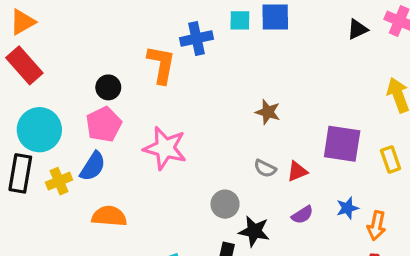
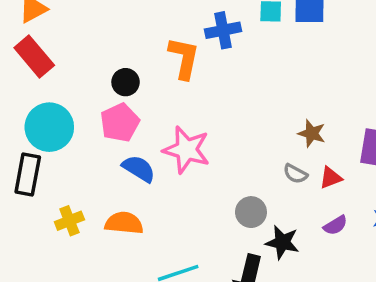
brown star: (268, 112) -> (312, 133), moved
blue semicircle: (93, 166) -> (139, 169), moved, turned -92
yellow cross: (59, 181) -> (69, 221), moved

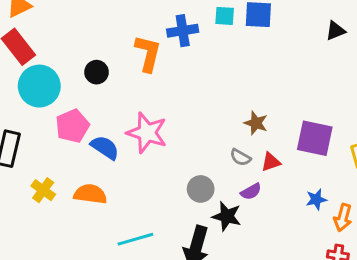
pink pentagon: (120, 123) -> (72, 126), moved
cyan circle: (49, 127) -> (39, 86), moved
yellow cross: (69, 221) -> (43, 190), turned -35
purple semicircle: (335, 225) -> (251, 192), moved

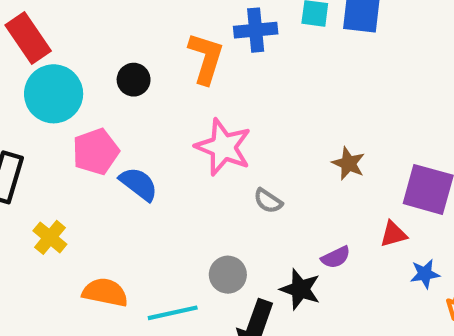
pink star: (147, 133) -> (223, 147), moved
gray semicircle: (240, 157) -> (268, 201), moved
red triangle: (271, 162) -> (393, 234), moved
gray circle: (201, 189) -> (228, 275), moved
orange semicircle: (90, 194) -> (105, 292), moved

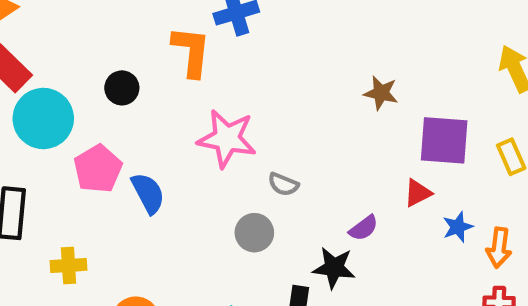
brown star: (349, 163) -> (381, 93), moved
blue semicircle: (139, 184) -> (148, 193), turned 36
yellow cross: (50, 237) -> (69, 265), turned -32
gray circle: (228, 275) -> (254, 233), moved

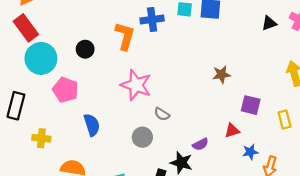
brown star: (381, 93) -> (221, 74), turned -30
purple square: (444, 140) -> (251, 105), size x0.7
pink pentagon: (98, 169) -> (65, 90), turned -30
blue semicircle: (148, 193) -> (92, 125), moved

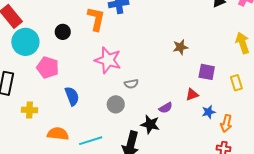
gray semicircle: (162, 114) -> (131, 84), turned -40

